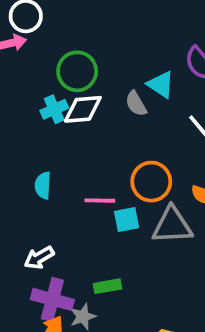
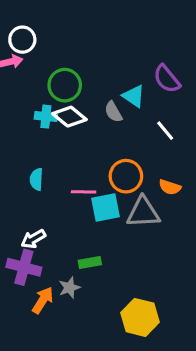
cyan cross: (54, 109) -> (46, 117), turned 30
white diamond: (83, 109) -> (69, 117), turned 44
cyan square: (127, 220) -> (106, 208), size x1.4
purple cross: (52, 299) -> (24, 267), moved

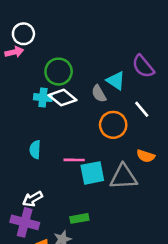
orange circle: (126, 176) -> (113, 125), moved

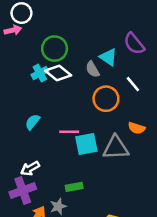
cyan cross: (43, 98) -> (40, 73), turned -35
cyan semicircle: (35, 150) -> (32, 122), turned 35
purple cross: (25, 222) -> (23, 191), turned -35

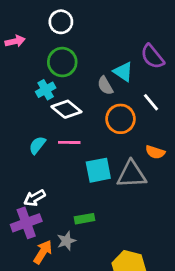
white circle: (21, 13) -> (61, 22), moved
white diamond: (58, 73) -> (66, 109), moved
pink line: (69, 132) -> (69, 142), moved

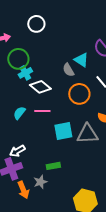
green circle: (62, 62) -> (18, 59), moved
orange arrow: (43, 252) -> (23, 190), turned 126

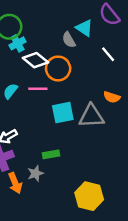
orange circle: (79, 94) -> (58, 68), moved

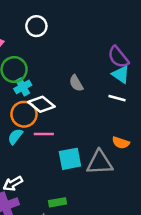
cyan triangle: (84, 28) -> (121, 74), moved
white line: (108, 54) -> (117, 98), turned -35
orange circle: (58, 68) -> (24, 114), moved

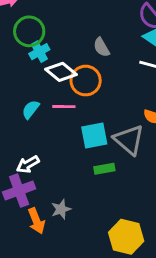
orange circle: (24, 114) -> (86, 81), moved
gray triangle: (100, 163) -> (129, 140), turned 44
green rectangle: (57, 202) -> (104, 169), moved

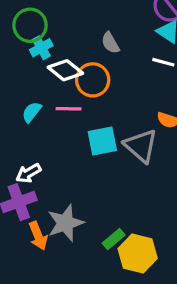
green rectangle: (104, 169) -> (114, 239), moved, turned -30
gray star: (61, 209) -> (65, 223), size x1.6

